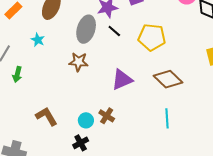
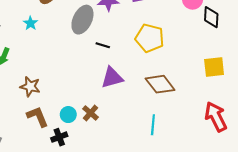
black line: (114, 31) -> (103, 45), moved, turned -32
brown star: (79, 62) -> (30, 87), moved
brown L-shape: (47, 116) -> (38, 117), moved

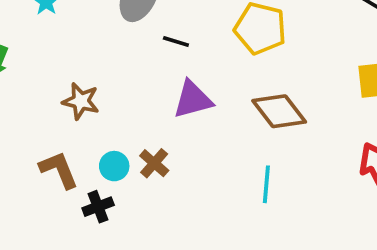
brown star: (30, 87) -> (81, 101), moved

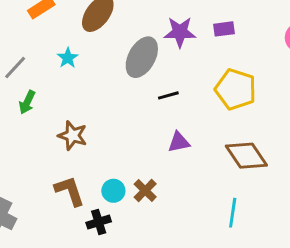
black line: (176, 41) -> (168, 95), turned -36
purple triangle: (193, 100) -> (179, 142), size x0.7
brown star: (81, 101) -> (72, 136), moved

